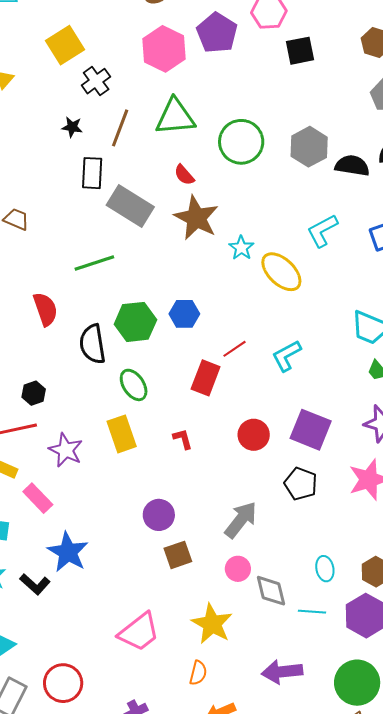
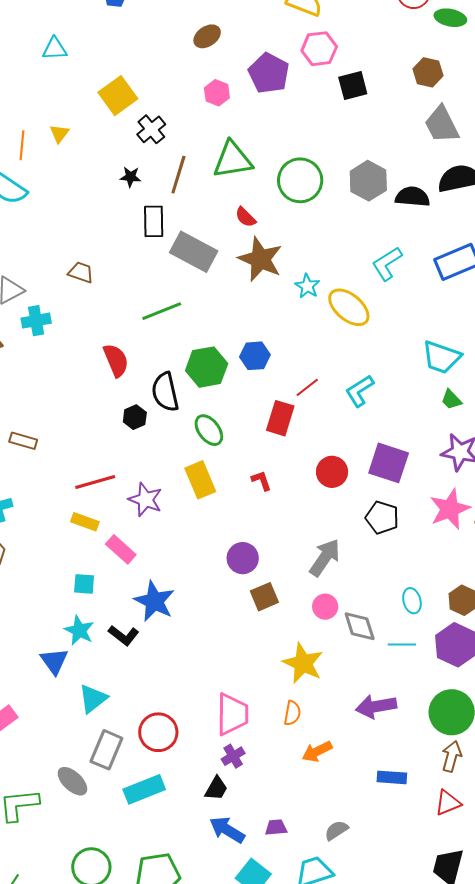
pink hexagon: (164, 49) -> (217, 93), size x0.6
black hexagon: (34, 393) -> (135, 417), moved
pink trapezoid: (139, 632) -> (232, 714), moved, turned -48

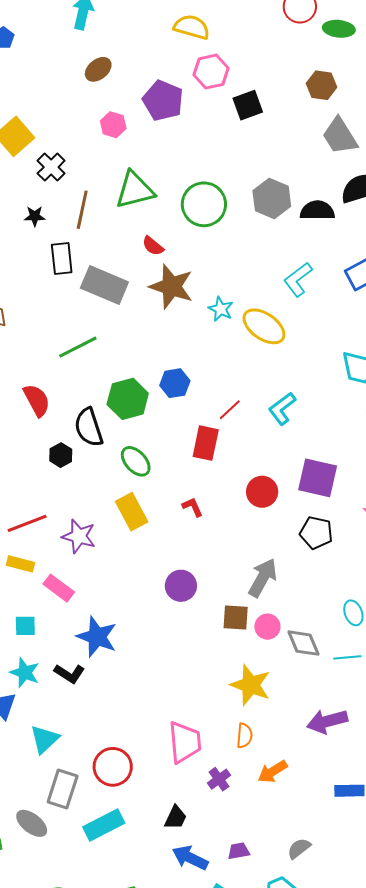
brown square: (264, 597) -> (236, 618), moved, turned 32
purple cross: (233, 756) -> (219, 779), moved

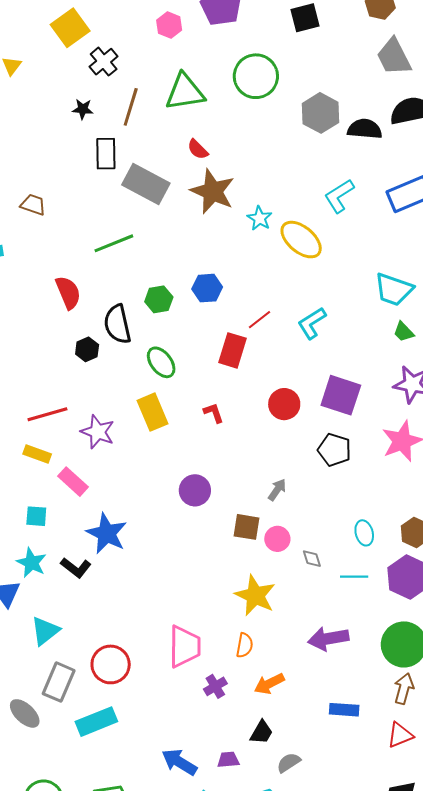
green circle: (204, 204) -> (256, 76), moved
green hexagon: (128, 399) -> (159, 299), size x0.7
gray arrow: (263, 578) -> (277, 490), size x0.6
gray diamond: (304, 643) -> (312, 559), size x0.6
black trapezoid: (176, 818) -> (262, 732), moved

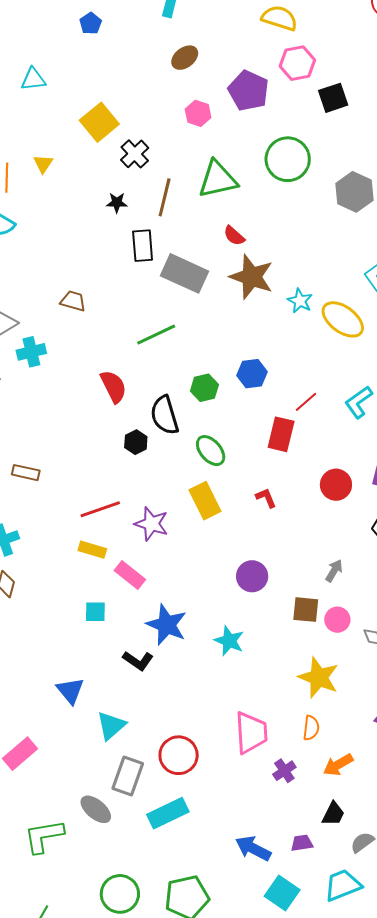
cyan star: (31, 563) -> (229, 641), moved

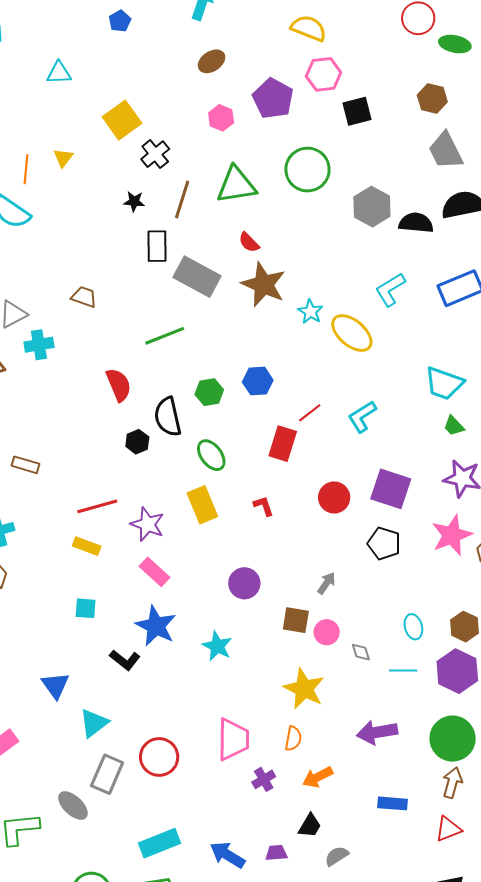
pink rectangle: (130, 575) -> (154, 572), moved
cyan rectangle: (168, 813) -> (160, 843), moved

